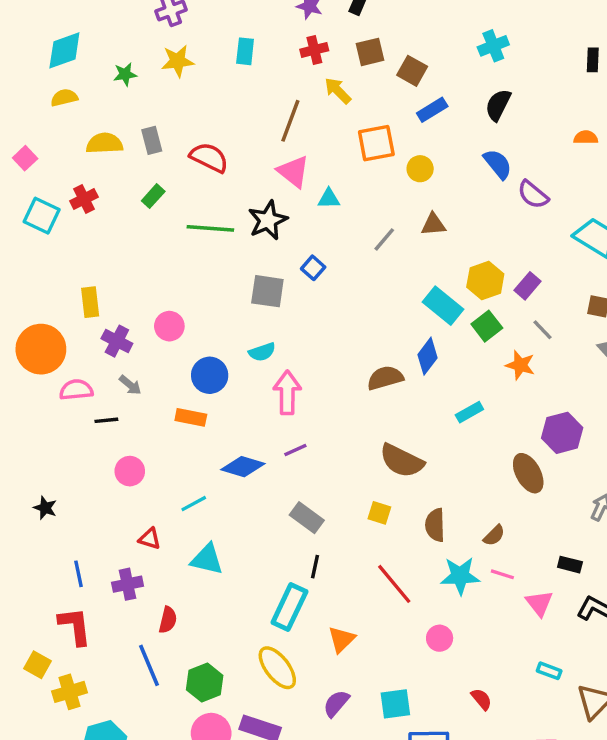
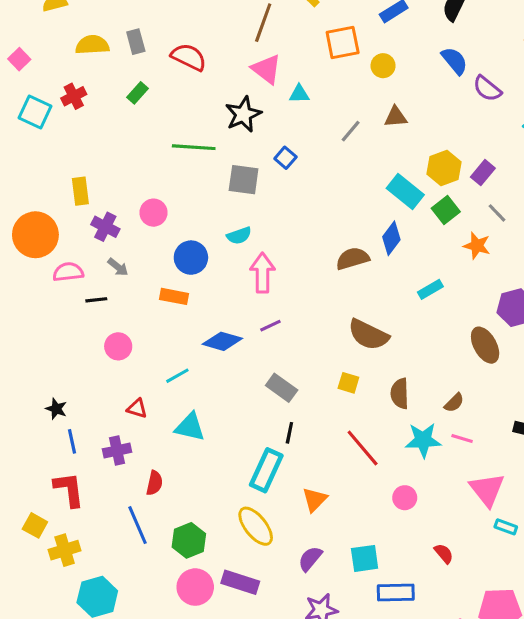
green line: (210, 228) -> (194, 147), moved
black star: (45, 508) -> (56, 409), moved
pink triangle: (539, 603) -> (487, 490), moved, size x1.4

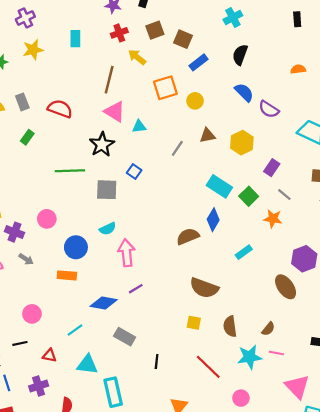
yellow hexagon: (444, 168) -> (242, 143), moved
black line: (96, 300) -> (20, 343), moved
gray rectangle: (282, 388) -> (125, 337), moved
cyan rectangle: (266, 470) -> (113, 392), moved, turned -32

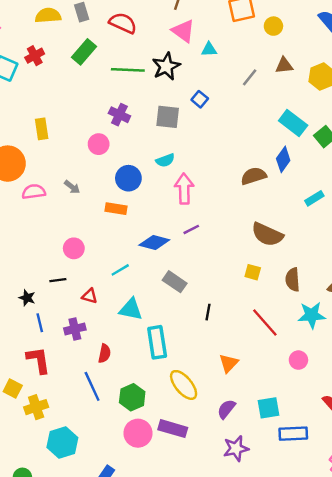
green rectangle: (27, 137) -> (84, 52), size x1.5
green line: (70, 171) -> (128, 70), moved
purple cross: (15, 232) -> (119, 115), moved

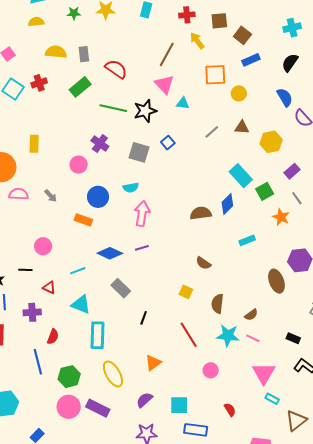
brown semicircle: (267, 235) -> (203, 263), size x0.6

